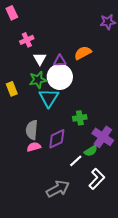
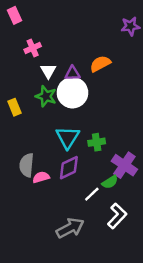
green star: (38, 80) -> (46, 96), turned 30
cyan triangle: (49, 98) -> (68, 137), moved
gray semicircle: (32, 130) -> (27, 165), moved

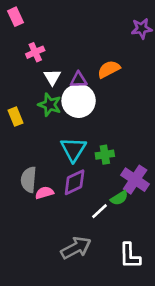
white L-shape: (117, 216) -> (130, 256), moved, turned 135

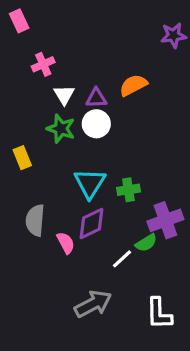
white circle: (79, 101) -> (96, 124), size x0.7
yellow rectangle: (16, 117) -> (22, 158), moved
purple cross: (135, 180) -> (165, 220), turned 36
pink semicircle: (44, 193) -> (66, 243), moved, turned 78

